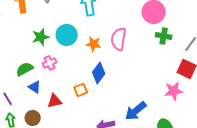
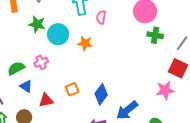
green star: (41, 37) -> (37, 24), moved, turned 30
pink semicircle: (119, 39) -> (101, 17), moved, size x0.6
blue diamond: (99, 73) -> (101, 94), moved

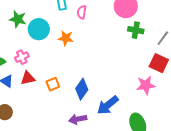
red triangle: (46, 100) -> (28, 78), moved

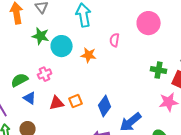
pink semicircle: (82, 12) -> (115, 40), moved
green cross: (136, 30) -> (159, 70), moved
red triangle: (28, 78) -> (57, 103), moved

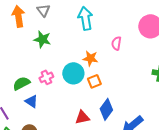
cyan circle: (62, 46) -> (73, 73), moved
orange square: (76, 101) -> (94, 81), moved
red triangle: (57, 103) -> (82, 117), moved

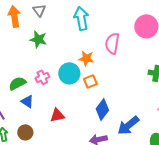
pink semicircle: (116, 43) -> (112, 43), size x1.5
red triangle: (82, 117) -> (57, 115), moved

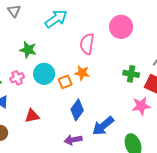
cyan arrow: (81, 18) -> (56, 19), turned 65
green star: (38, 39) -> (28, 50), moved
orange star: (86, 58) -> (82, 73), moved

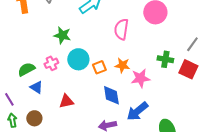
orange star: (82, 73) -> (122, 65), moved
pink star: (141, 106) -> (140, 78), moved
blue diamond: (77, 110) -> (111, 95), turned -45

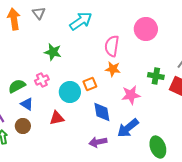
cyan circle: (78, 59) -> (70, 92), moved
orange star: (122, 65) -> (113, 69), moved
brown circle: (34, 118) -> (23, 126), moved

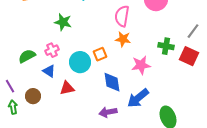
blue triangle: (27, 104) -> (49, 71), moved

